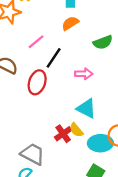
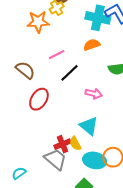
red ellipse: (37, 82) -> (39, 99), moved
gray trapezoid: (33, 154) -> (56, 159), moved

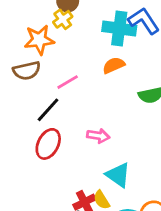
brown semicircle: (25, 70) -> (27, 71), moved, turned 132
black line: (69, 73) -> (48, 110), moved
pink arrow: (94, 94) -> (98, 136), moved

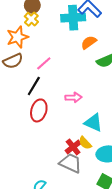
orange semicircle: (114, 65) -> (89, 42), moved

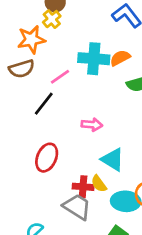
cyan cross: (73, 18) -> (94, 59), moved
red ellipse: (39, 110) -> (47, 158), moved
red cross: (73, 147) -> (83, 187), turned 35

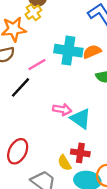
red ellipse: (47, 158) -> (18, 151), moved
cyan triangle: (113, 160) -> (81, 119), moved
red cross: (83, 187) -> (80, 153), moved

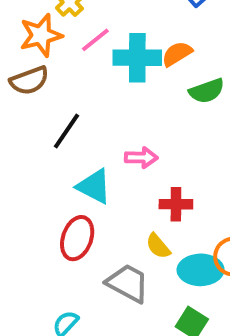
pink line: (37, 65) -> (95, 40), moved
cyan triangle: (81, 119) -> (94, 186), moved
red cross: (80, 153) -> (176, 204), moved

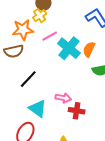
orange semicircle: (177, 54) -> (89, 49), turned -42
cyan cross: (137, 58) -> (69, 48), turned 30
red cross: (176, 204) -> (77, 111), moved

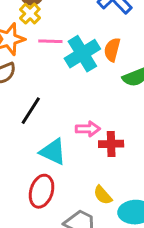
pink line: (50, 36) -> (50, 41), turned 42
cyan cross: (69, 48) -> (82, 54), turned 30

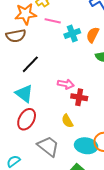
cyan cross: (82, 54) -> (72, 33), size x0.7
cyan triangle: (53, 152) -> (24, 94), moved
yellow semicircle: (103, 195) -> (67, 121), moved

